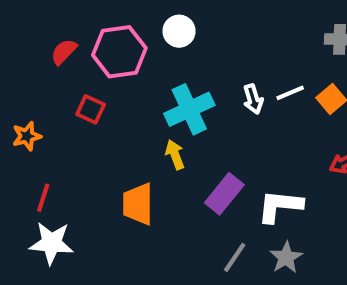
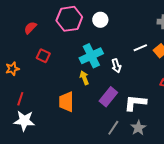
white circle: (179, 31) -> (100, 20), moved
pink hexagon: (119, 52) -> (69, 19), moved
white arrow: (253, 99) -> (116, 66), moved

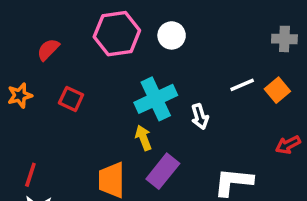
orange star: (12, 69) -> (20, 95), moved
purple rectangle: (108, 97) -> (163, 171), moved

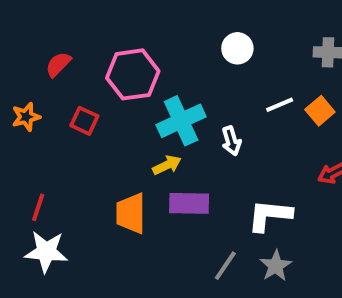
pink hexagon: (117, 34) -> (133, 74), moved
white circle: (172, 35) -> (237, 48), moved
yellow arrow: (143, 138) -> (167, 165), turned 85
purple rectangle: (163, 171) -> (189, 203), turned 52

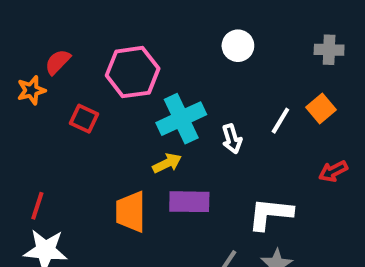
white line: (280, 105) -> (280, 121), moved, turned -36
orange star: (26, 117) -> (31, 90), moved

